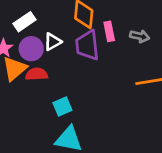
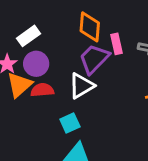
white triangle: (53, 42) -> (82, 86), moved, size x1.4
purple trapezoid: (87, 45) -> (94, 59), turned 52

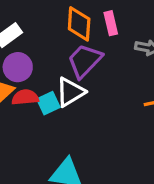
pink rectangle: (117, 44) -> (111, 23), moved
cyan square: (70, 123) -> (48, 103), moved

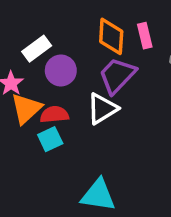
purple circle: (18, 67) -> (61, 70), moved
cyan square: (48, 103) -> (50, 139), moved

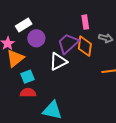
orange diamond: (111, 36) -> (85, 46), moved
red semicircle: (54, 115) -> (28, 93), moved

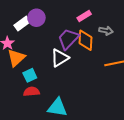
pink rectangle: (85, 22) -> (84, 16), turned 72
purple circle: (36, 38) -> (36, 18), moved

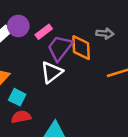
pink rectangle: (84, 16) -> (44, 32), moved
cyan square: (30, 75) -> (17, 97), turned -32

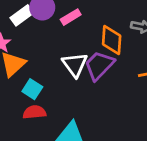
purple trapezoid: (60, 48) -> (99, 65), moved
white triangle: (52, 72) -> (75, 65), turned -35

